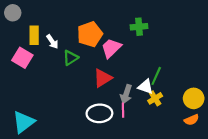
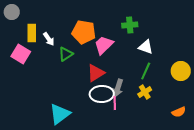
orange pentagon: (90, 34) -> (84, 32), turned 30
white triangle: (145, 87) -> (146, 47), moved
yellow circle: (194, 98) -> (181, 71), moved
white ellipse: (99, 113) -> (102, 94), moved
cyan triangle: (23, 122) -> (60, 114), moved

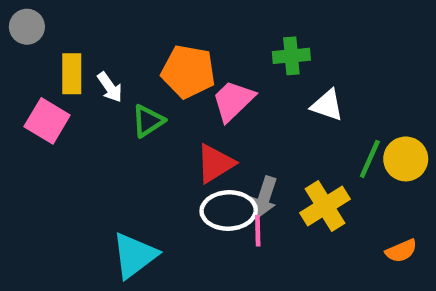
green line: (146, 71) -> (370, 159), moved
yellow cross: (145, 92) -> (325, 206), size x1.5

